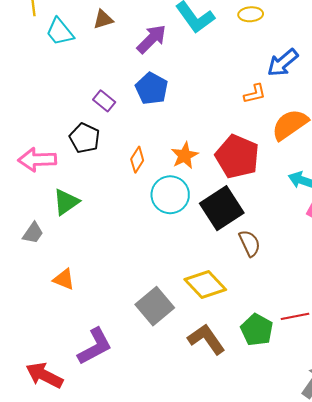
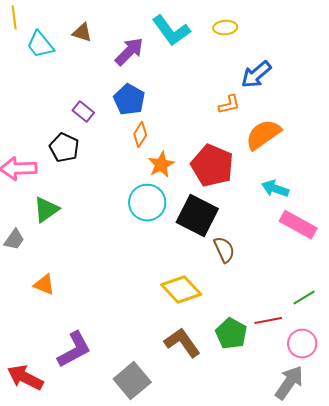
brown triangle: (103, 19) -> (82, 33), turned 35
orange diamond: (137, 160) -> (140, 135), moved
black square: (222, 208) -> (197, 216), turned -30
gray square: (155, 306) -> (132, 381), moved

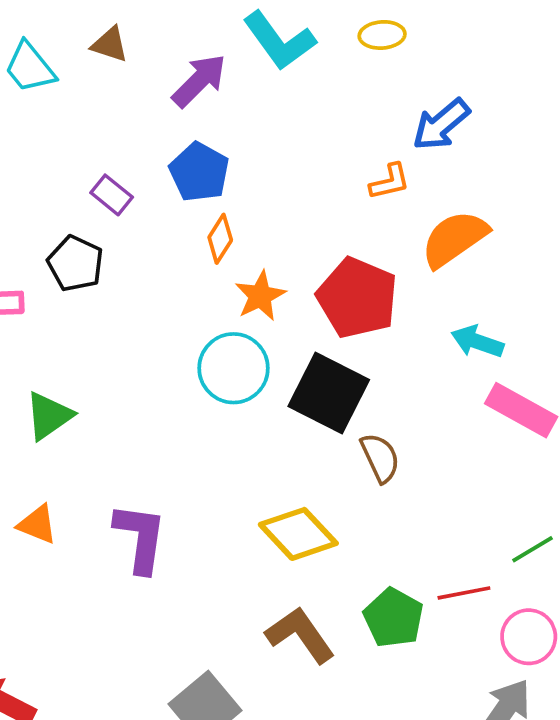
green triangle: (46, 210) -> (49, 416), moved
purple L-shape: (74, 350) -> (140, 538), moved, turned -54

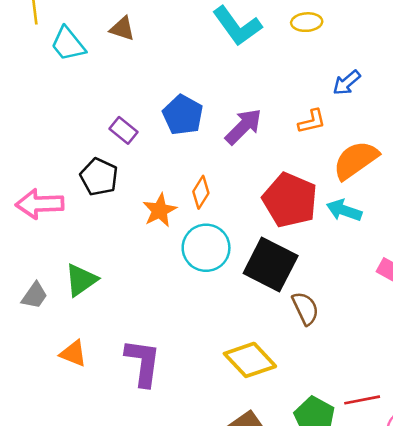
purple arrow: (199, 81) -> (243, 127), moved
blue arrow: (441, 124) -> (347, 83), size x0.7
orange diamond: (220, 239) -> (201, 192), moved
orange star: (260, 296) -> (160, 210), moved
cyan arrow: (477, 342) -> (344, 210), moved

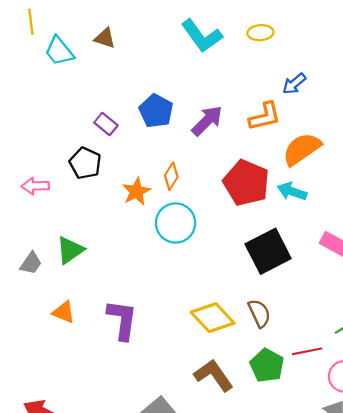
orange L-shape: (312, 121) -> (265, 116), size x1.4
pink arrow: (40, 204) -> (35, 186), size x0.7
black square: (271, 265) -> (268, 251), moved, turned 36
brown semicircle: (305, 308) -> (259, 313), moved

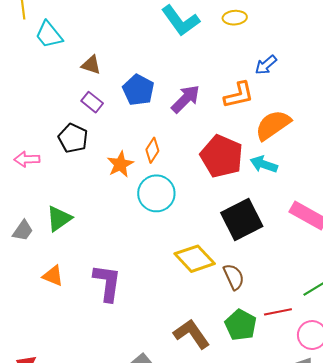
brown triangle: (105, 38) -> (91, 65), moved
yellow diamond: (213, 318) -> (195, 259), moved

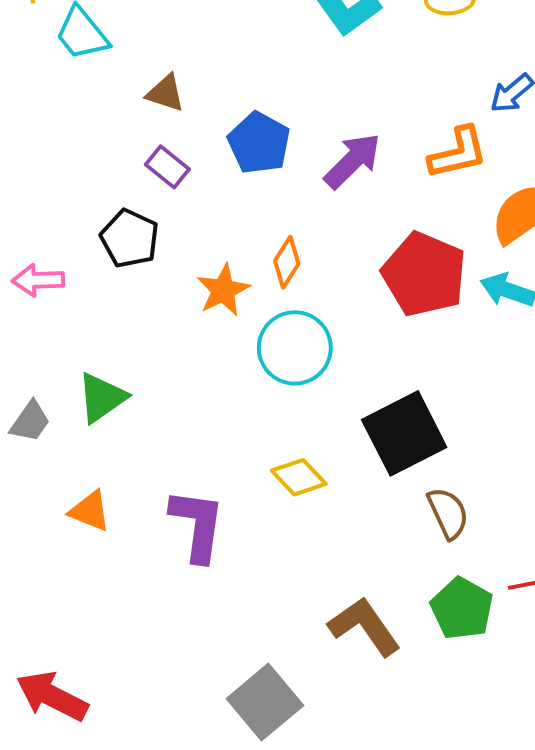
black square: (242, 220) -> (404, 433), moved
yellow diamond: (195, 259) -> (299, 477), moved, size x0.7

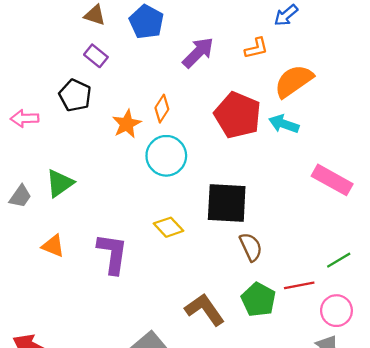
blue pentagon: (259, 143) -> (146, 22), moved
orange L-shape: (458, 153) -> (256, 48), size x0.7
black square: (404, 433) -> (227, 203), turned 30

